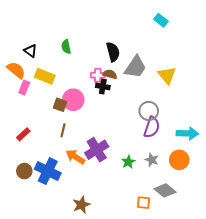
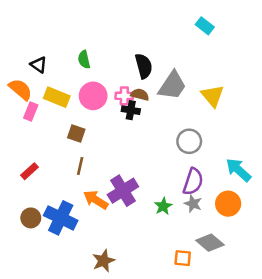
pink circle: (73, 100) -> (93, 96), moved
purple semicircle: (152, 127) -> (193, 182), moved
cyan arrow: (187, 133) -> (239, 170), turned -140

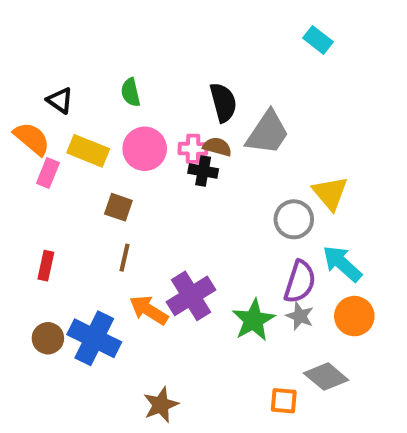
yellow triangle: (213, 96) -> (330, 193), moved
cyan arrow: (239, 170) -> (342, 264), moved
red rectangle: (29, 171) -> (46, 266), turned -36
green star: (163, 206) -> (254, 320), size x1.5

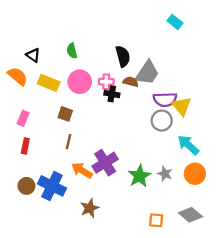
brown semicircle: (217, 147) -> (131, 82), moved
pink rectangle: (48, 173) -> (23, 118), moved
purple semicircle: (300, 282) -> (165, 99), moved, turned 70
gray diamond: (326, 377) -> (190, 215), moved
brown star: (161, 405) -> (90, 208), moved

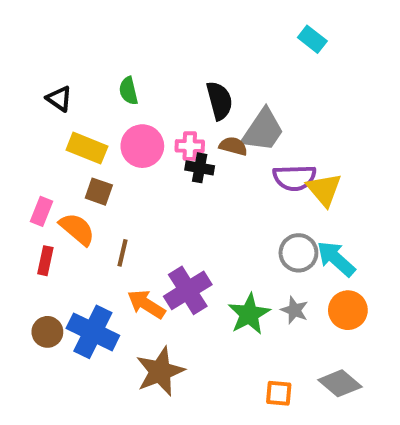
orange semicircle: (18, 76) -> (77, 229), moved
brown square: (65, 114) -> (99, 192), moved
gray circle: (162, 121) -> (298, 253), moved
brown star: (90, 208) -> (160, 371), size x1.4

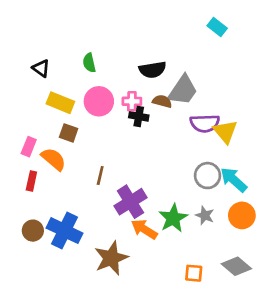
black semicircle: (219, 101) -> (152, 70), turned 96
brown line: (123, 253) -> (100, 176), moved
orange arrow: (146, 304) -> (144, 229), moved

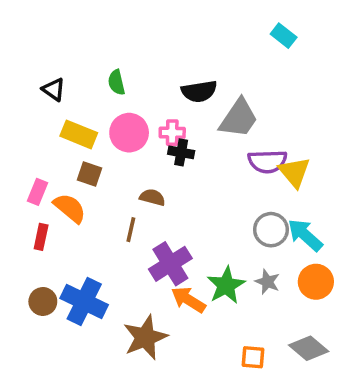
brown semicircle: (162, 101) -> (152, 197), moved

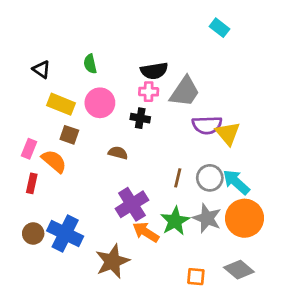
pink cross: (172, 133) -> (149, 92), moved
brown line: (131, 230) -> (178, 178), moved
gray star: (267, 282) -> (207, 218), size x1.5
orange circle: (316, 282) -> (245, 218), size x1.4

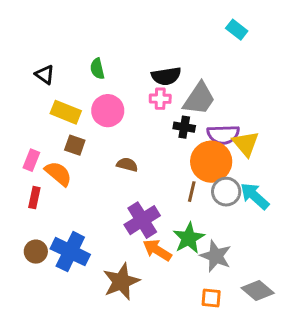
black cross: (140, 118) -> (184, 127), moved
gray star: (207, 218) -> (216, 256), moved
orange circle: (245, 218) -> (211, 162), moved

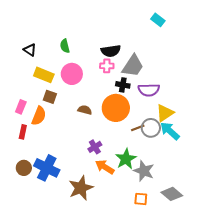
yellow triangle: (246, 144) -> (165, 113), moved, turned 36
orange circle: (211, 162) -> (116, 108), moved
orange semicircle: (58, 174) -> (39, 116), turned 72
brown line: (192, 192) -> (138, 128), moved, turned 56
purple cross: (142, 220) -> (95, 147), size x0.6

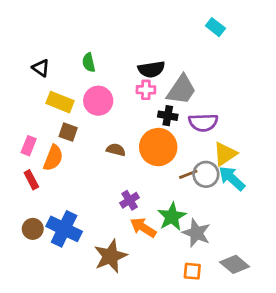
red rectangle: (23, 132) -> (31, 180), turned -40

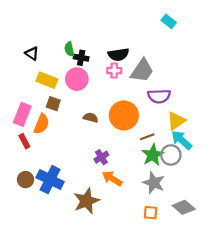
black cross: (168, 116) -> (81, 58), moved
pink rectangle: (29, 146) -> (22, 114), size x1.5
gray circle: (206, 174) -> (171, 155), moved
green star: (172, 217) -> (153, 155), moved

